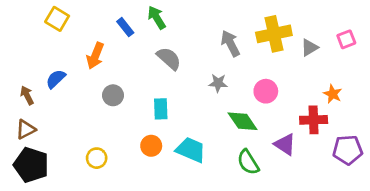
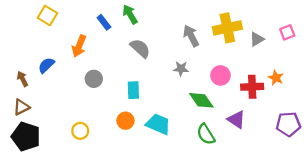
red cross: (314, 120) -> (252, 87), moved

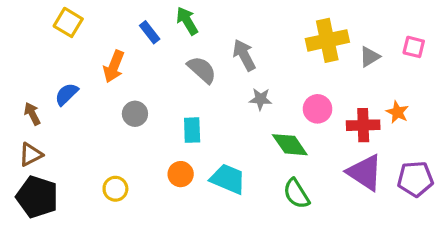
pink square: (287, 32) -> (414, 47), turned 35
gray arrow: (191, 36) -> (244, 55), moved
purple triangle: (236, 120) -> (365, 172), moved, size x1.4

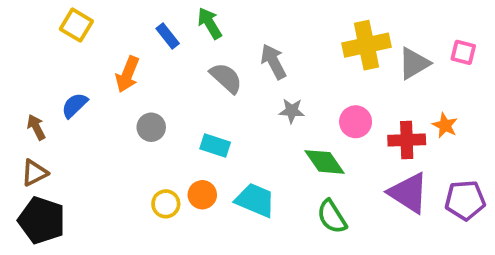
gray triangle: (370, 57) -> (414, 63), size x1.4
cyan rectangle: (192, 130) -> (215, 145), turned -70
yellow circle: (115, 189) -> (166, 204), moved

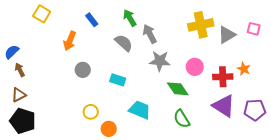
green arrow: (210, 23) -> (130, 18), moved
blue semicircle: (75, 105) -> (12, 52), moved
gray star: (292, 111) -> (160, 61), size x1.5
orange circle: (202, 195) -> (109, 129), moved

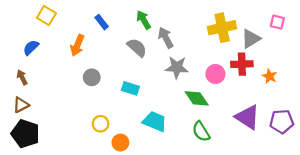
pink square: (254, 29) -> (277, 22), moved
blue semicircle: (12, 52) -> (31, 48), moved
red cross: (223, 77) -> (242, 64), moved

